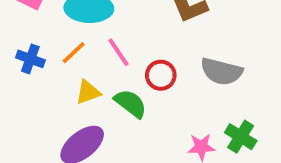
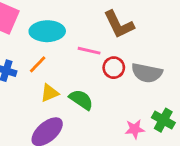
pink line: (119, 52) -> (89, 51), moved, turned -40
red circle: (161, 75) -> (114, 68), moved

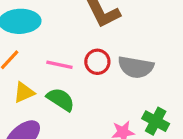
pink line: (89, 51) -> (59, 65), moved

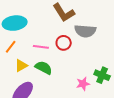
gray semicircle: (136, 67) -> (85, 31), moved

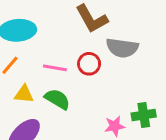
yellow triangle: (21, 66) -> (24, 94), turned 32
green cross: (102, 75) -> (144, 115), turned -35

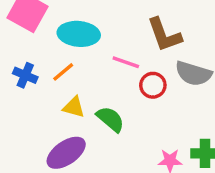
pink line: (55, 68) -> (126, 62), moved

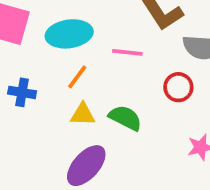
orange line: (63, 72) -> (77, 77), moved
red circle: (153, 85) -> (178, 87), moved

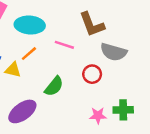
yellow triangle: (83, 114) -> (13, 70), moved
green semicircle: (125, 118) -> (54, 86), turned 90

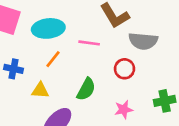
yellow triangle: (13, 70) -> (40, 90), moved
pink star: (98, 116) -> (124, 110), moved

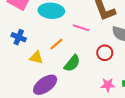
orange line: (53, 59) -> (56, 44), moved
pink star: (124, 110) -> (108, 85), moved

